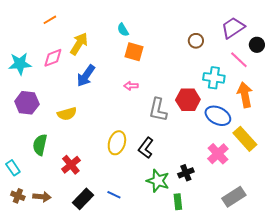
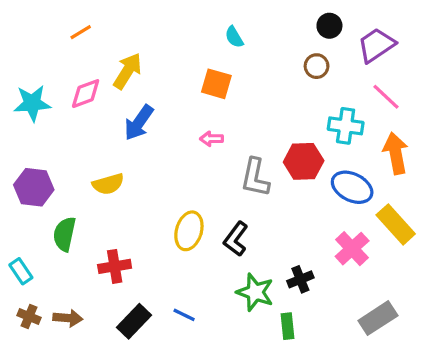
cyan semicircle: (123, 30) -> (234, 37), moved
black circle: (257, 45) -> (329, 26), moved
purple hexagon: (27, 103) -> (34, 187), moved
red cross: (71, 165) -> (115, 266), turned 30

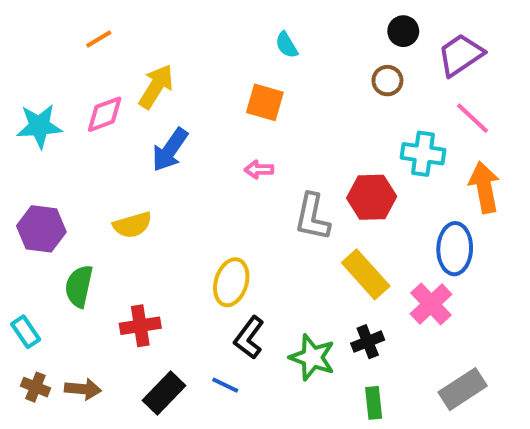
blue ellipse: (352, 187) -> (455, 249), moved, turned 66
yellow rectangle: (396, 224) -> (366, 274), moved
black L-shape: (236, 239) -> (249, 338), moved
green rectangle: (287, 326) -> (374, 403), moved

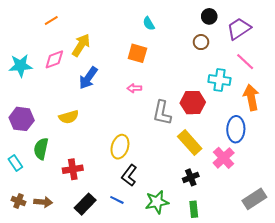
cyan rectangle: (26, 332) -> (15, 163), moved
green star: (312, 357) -> (157, 202), moved, turned -30
gray rectangle: (463, 389) -> (254, 199), moved

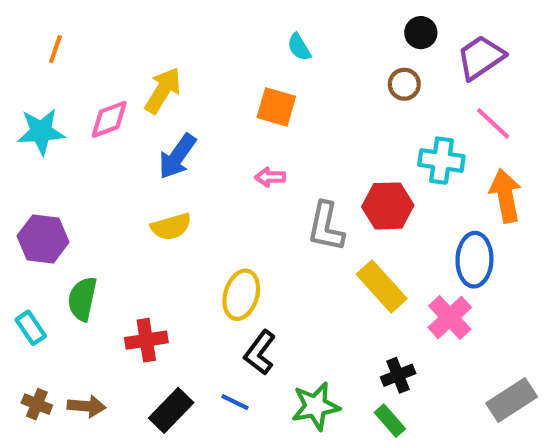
orange line: (51, 21) -> (55, 49), moved, turned -40
yellow semicircle: (69, 117) -> (171, 227), moved
black cross: (191, 177) -> (398, 375), moved
green rectangle: (194, 209) -> (390, 421), turned -35

